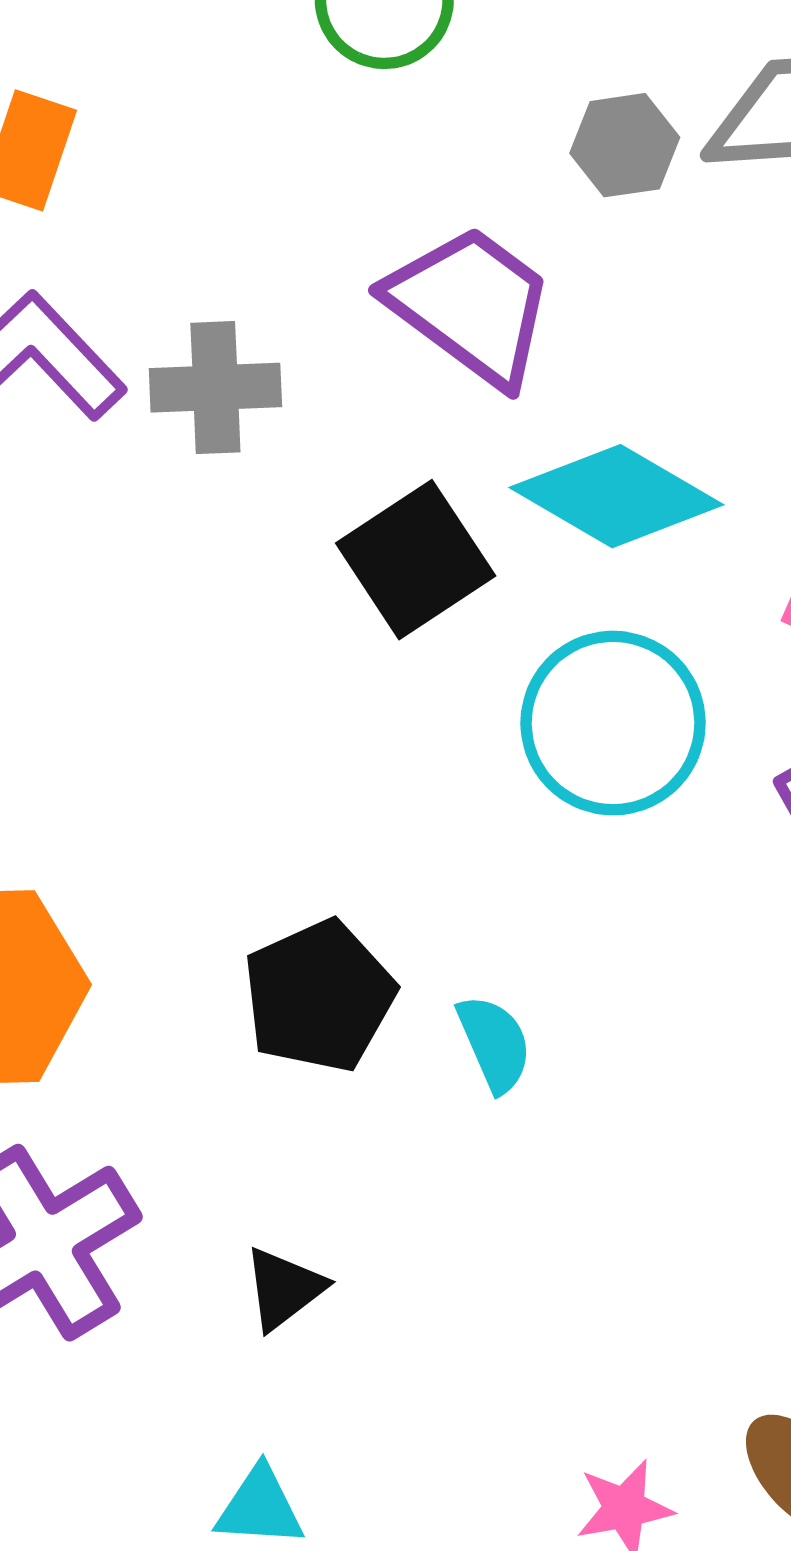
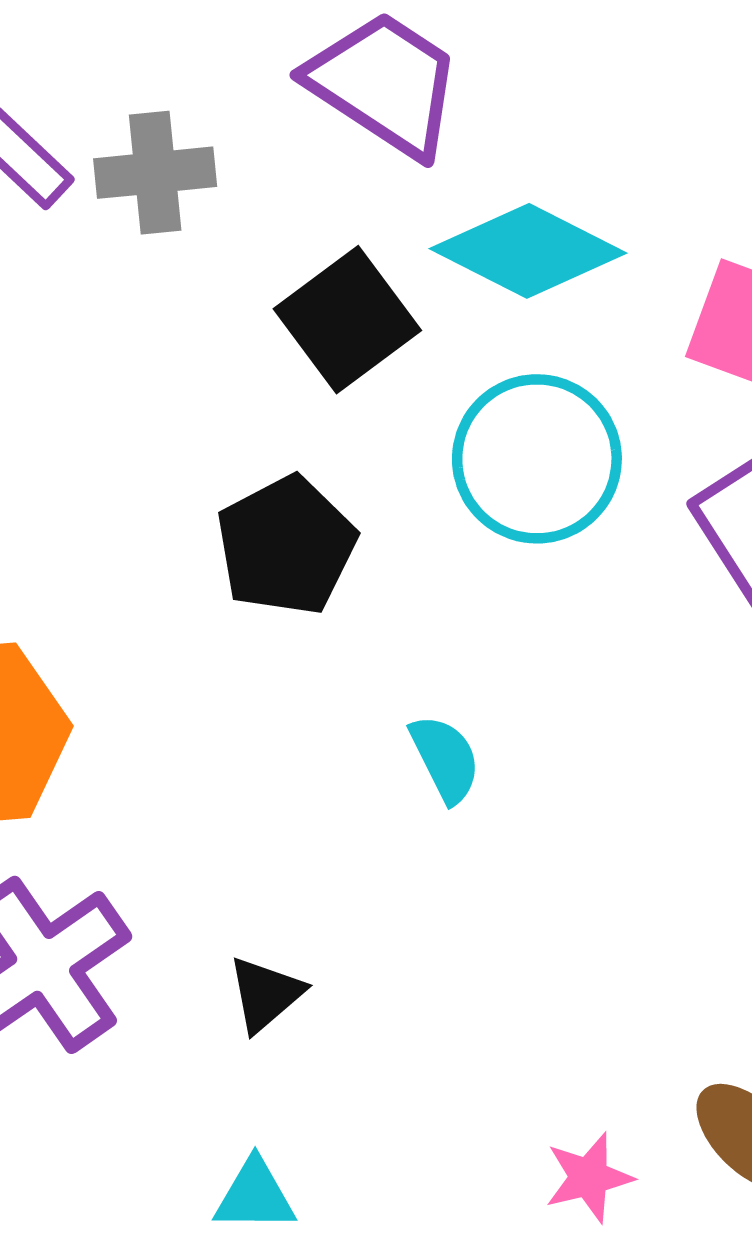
black pentagon: (319, 996) -> (286, 546), moved

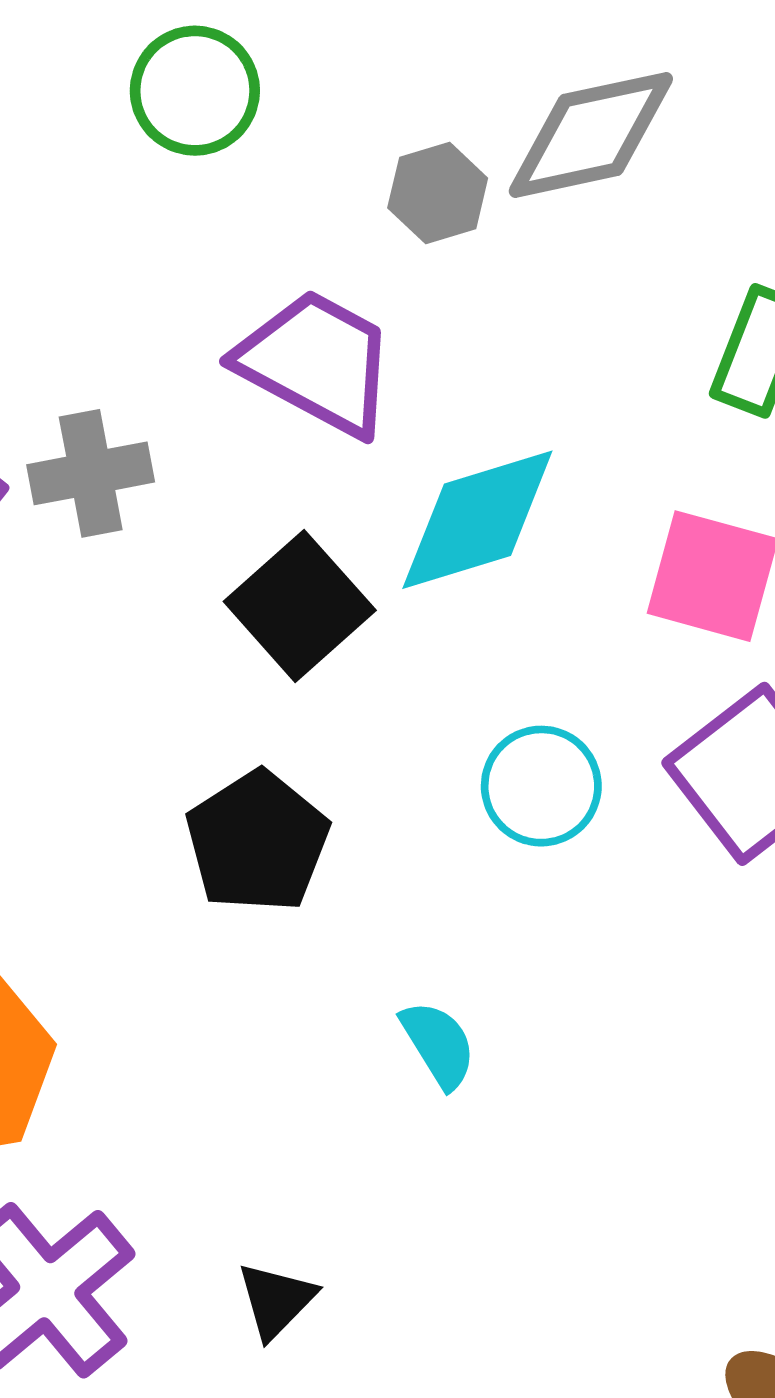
cyan diamond: (528, 251) -> (477, 520), turned -39
cyan circle: (537, 459) -> (541, 786), moved, size x0.7

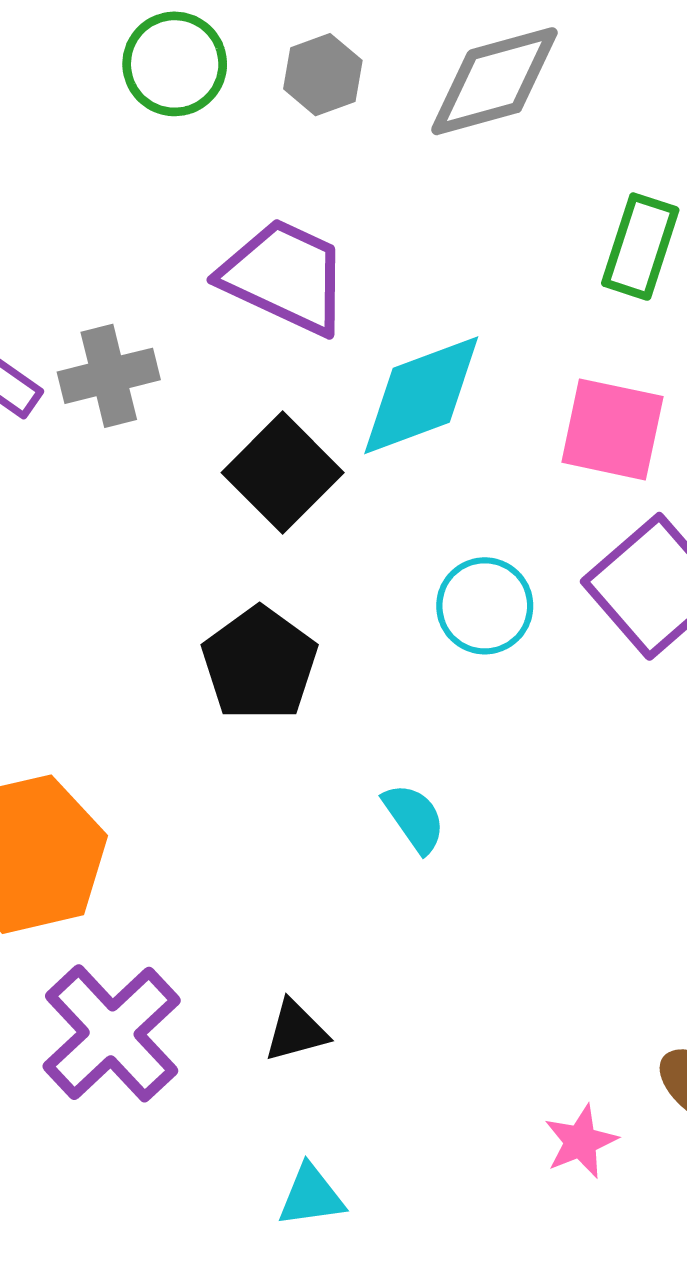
gray hexagon: (438, 193) -> (323, 75), moved
black triangle: (276, 1300) -> (296, 1031), turned 34

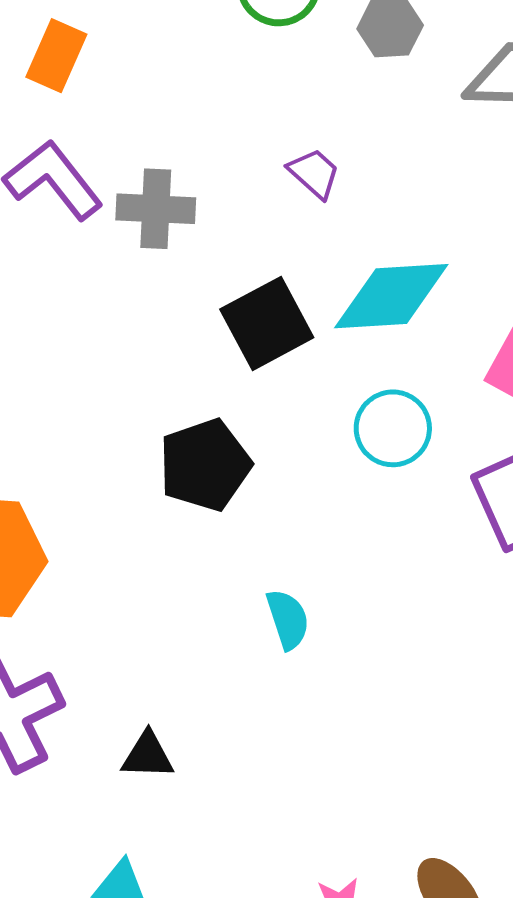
purple trapezoid: (285, 276) -> (314, 173), size x0.5
cyan circle: (485, 606) -> (393, 428), moved

